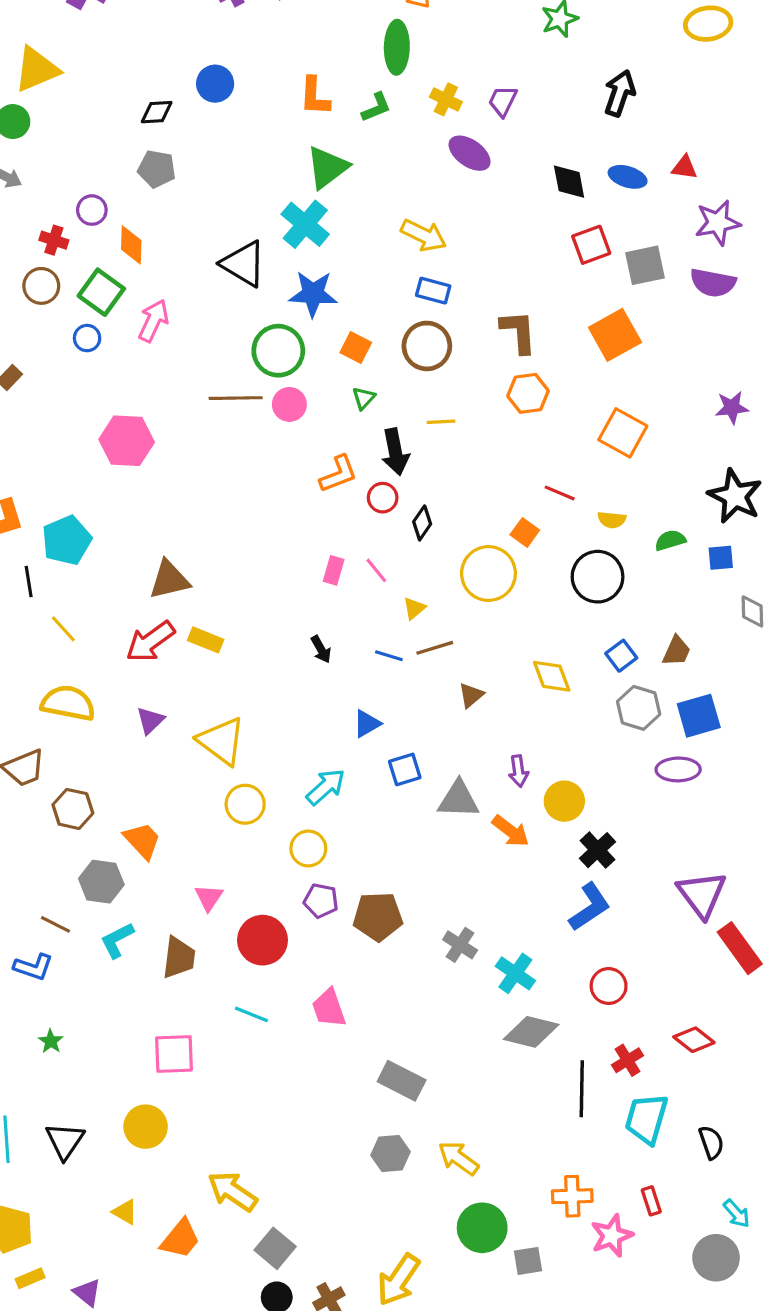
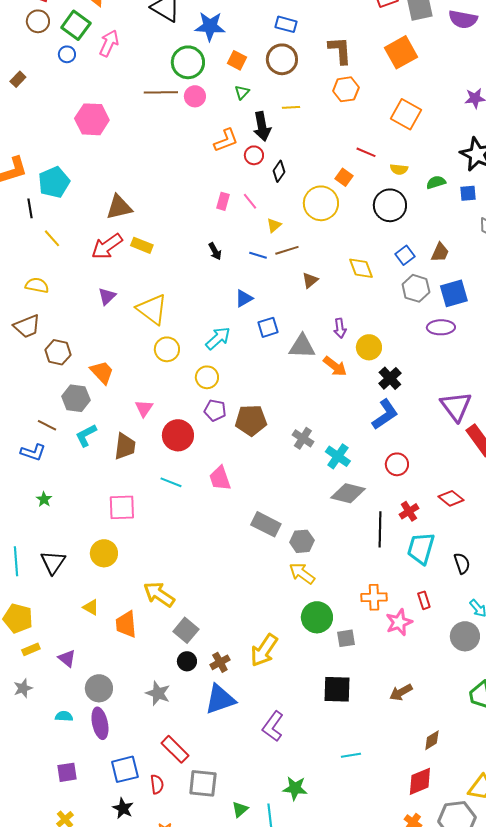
yellow semicircle: (68, 703) -> (37, 285), moved, size x0.7
gray hexagon: (391, 1153) -> (302, 541), moved
orange trapezoid: (180, 1239) -> (126, 624), turned 136

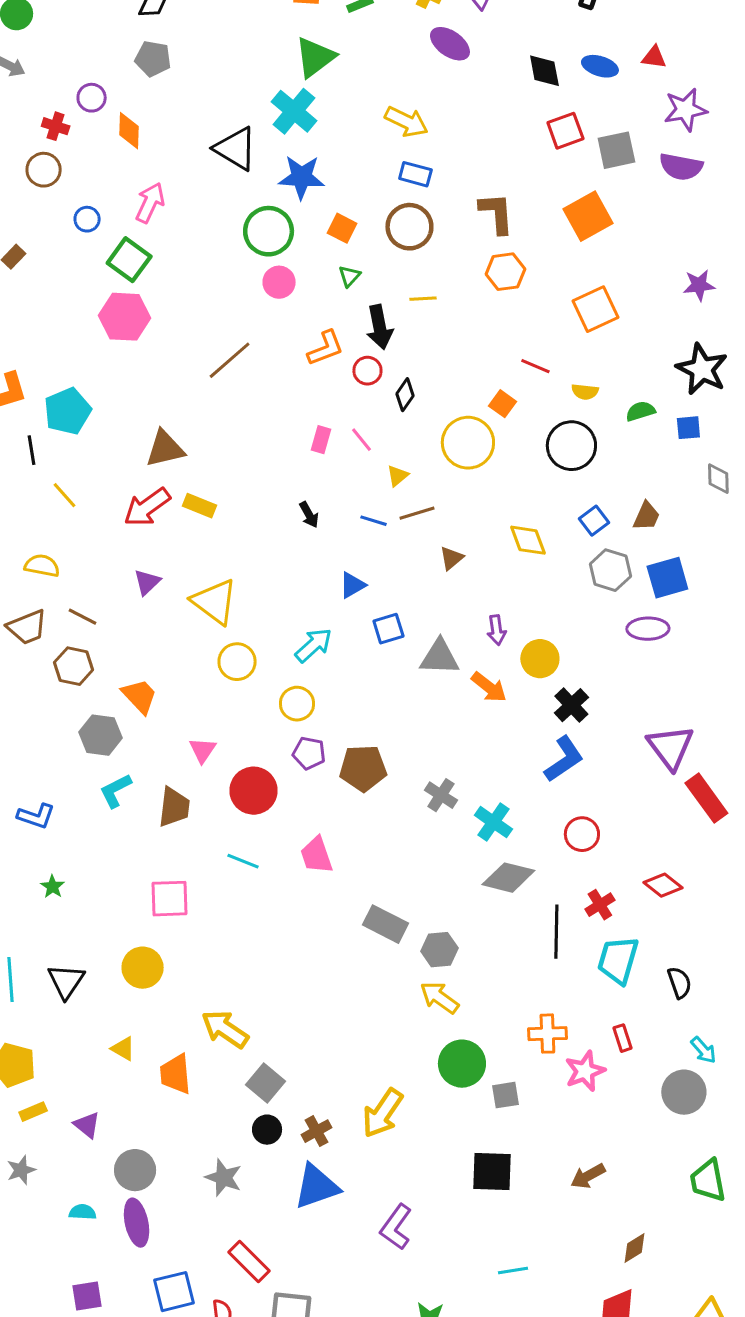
green square: (76, 25) -> (129, 260), moved
brown line: (161, 92) -> (230, 360), moved, turned -40
orange square: (406, 114) -> (595, 309), turned 36
brown line: (47, 425) -> (83, 617), moved

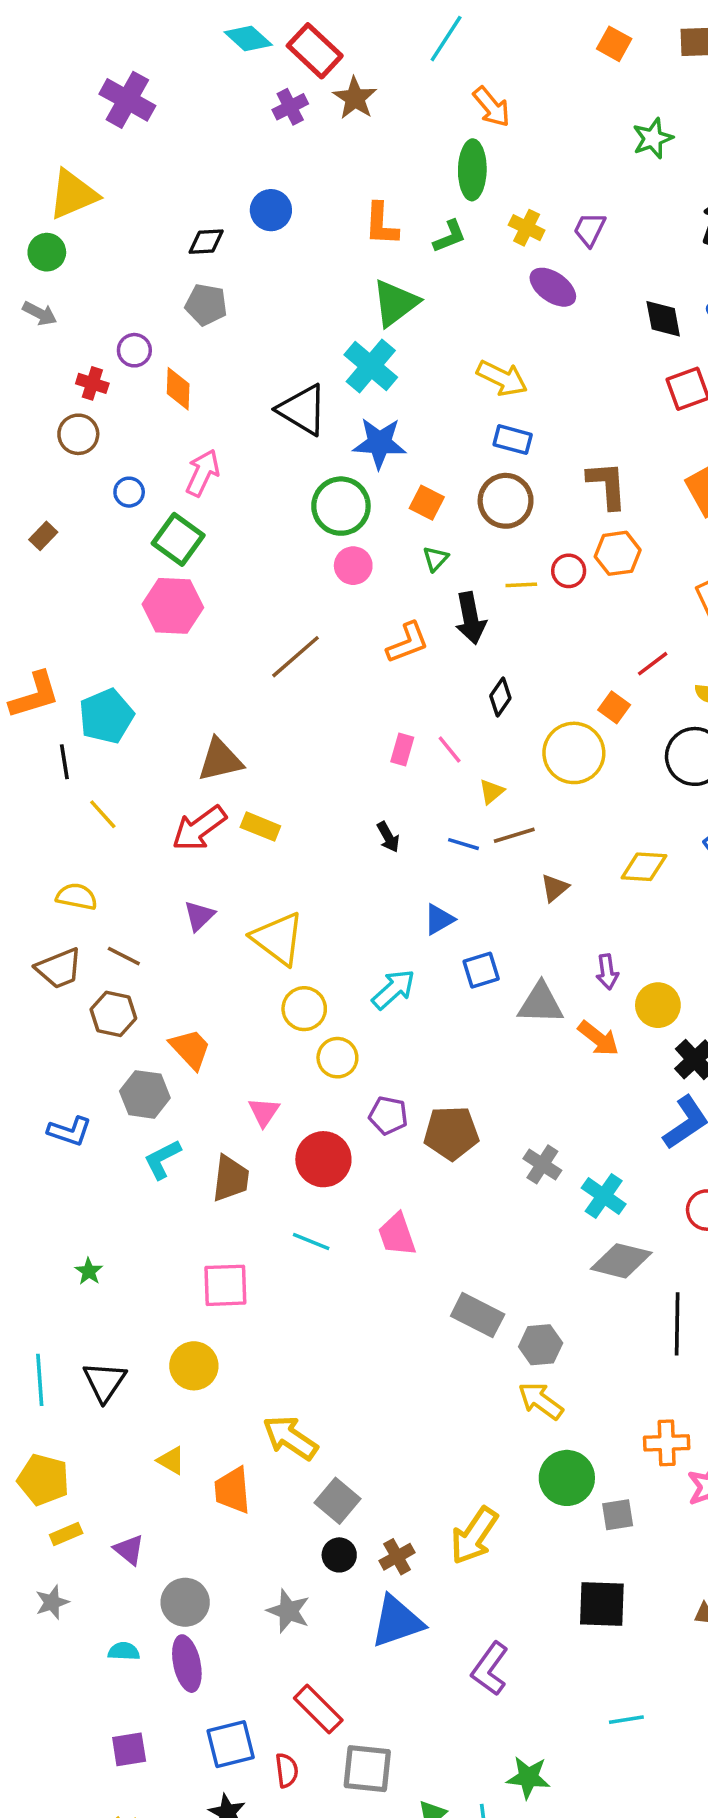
red line: (535, 366) -> (653, 664), turned -60
red circle: (367, 371) -> (569, 571), moved
yellow diamond: (528, 540) -> (644, 867), turned -66
yellow circle: (297, 704) -> (337, 1058), moved
blue L-shape: (36, 816) -> (70, 1131), moved

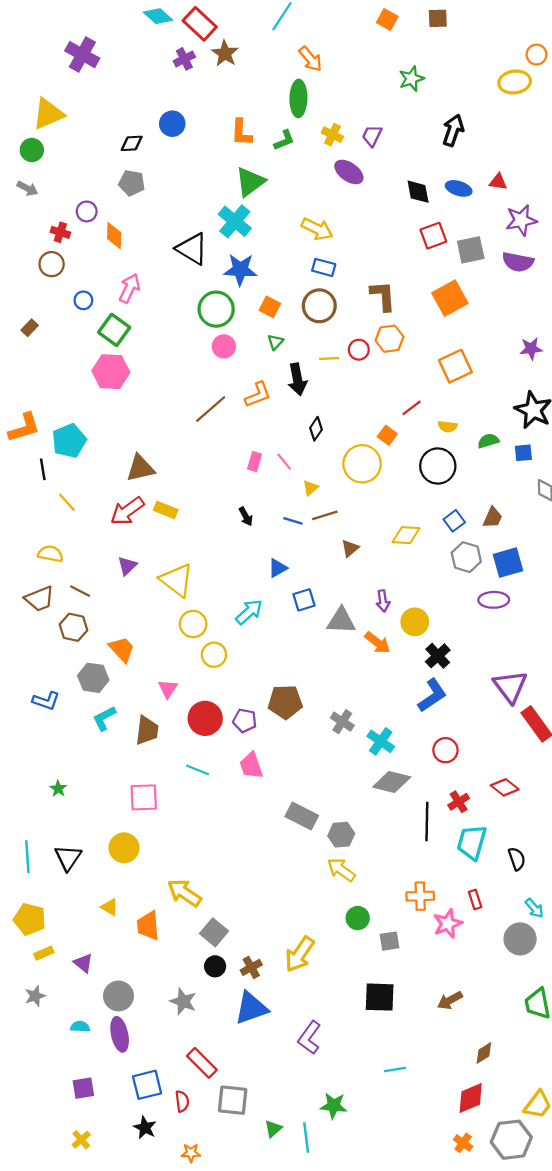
brown line: (295, 657) -> (211, 409), moved
purple pentagon: (388, 1115) -> (245, 721), moved
green circle: (567, 1478) -> (358, 918), size x0.7

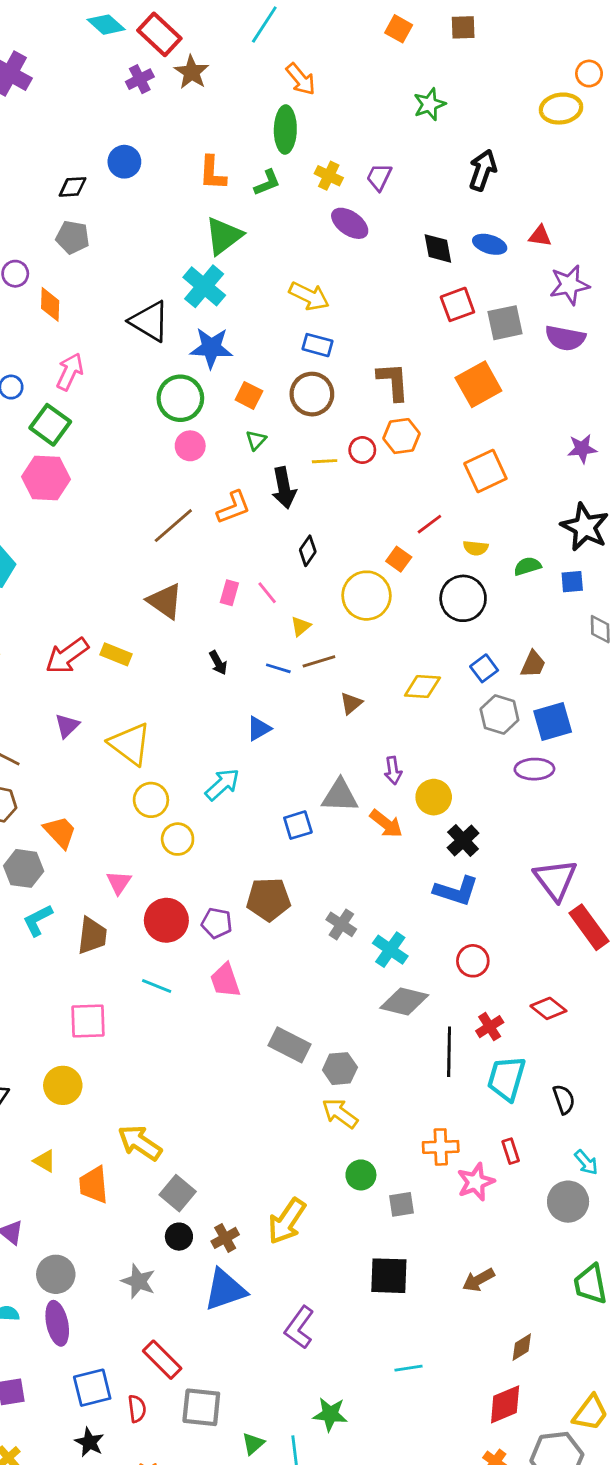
brown triangle: (140, 468) -> (165, 601), moved, turned 48
blue square: (304, 600) -> (298, 825), moved
blue L-shape: (432, 695) -> (456, 891), turned 52

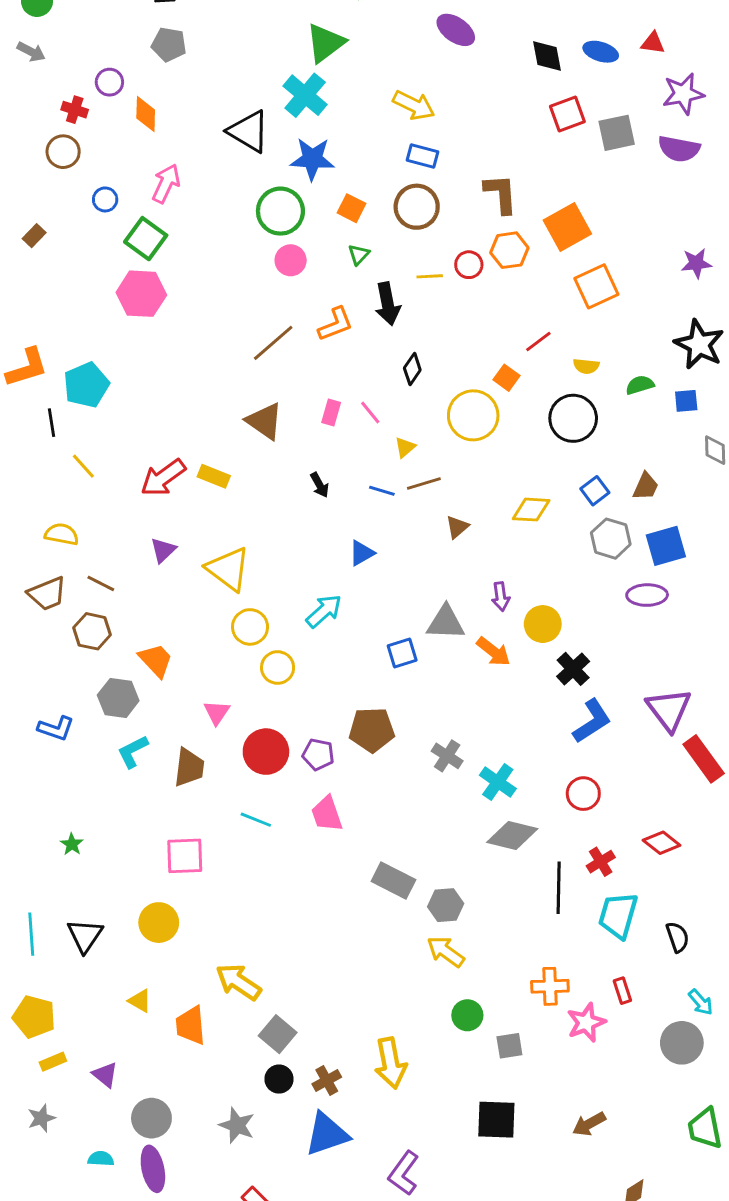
orange square: (478, 384) -> (567, 227), moved
blue L-shape: (456, 891) -> (592, 721), moved, turned -51
yellow arrow: (287, 1221) -> (391, 1063), turned -45

